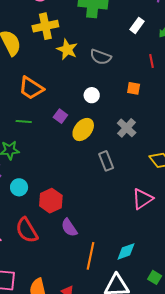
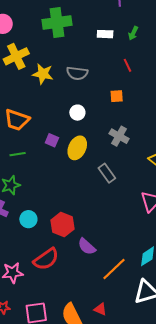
white rectangle: (137, 25) -> (105, 34), turned 70
red semicircle: (27, 230) -> (46, 259), turned -80
orange line: (90, 256) -> (114, 269), turned 48

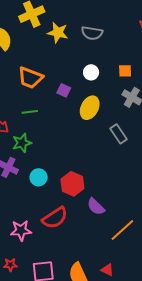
orange square: (117, 96) -> (125, 71), moved
purple square: (52, 140) -> (64, 90), moved

